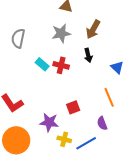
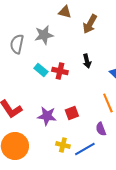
brown arrow: (93, 29) -> (90, 24), moved
gray star: (61, 33) -> (44, 35), moved
purple star: (49, 122) -> (47, 116), moved

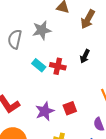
black arrow: (87, 61) -> (85, 56), turned 40
purple star: (47, 116) -> (45, 111), turned -30

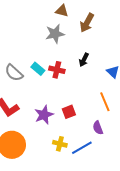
gray star: (42, 30) -> (55, 34), moved
gray semicircle: (15, 39) -> (14, 73), moved, turned -60

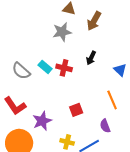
purple star: (44, 115) -> (42, 121), moved

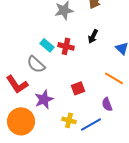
gray semicircle: (21, 71) -> (36, 64), moved
orange line: (112, 100) -> (114, 78), turned -36

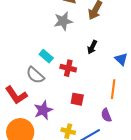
red cross: (66, 46) -> (68, 68), moved
orange line: (114, 78) -> (113, 89), turned 66
red square: (78, 88) -> (77, 99), turned 32

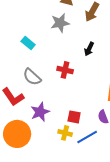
cyan rectangle: (46, 56) -> (28, 43), moved
red square: (77, 99) -> (74, 117), moved

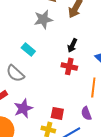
cyan rectangle: (28, 43) -> (28, 49), moved
red cross: (65, 70) -> (69, 66), moved

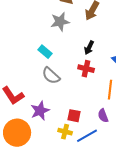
gray semicircle: (15, 73) -> (51, 76), moved

